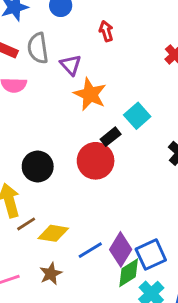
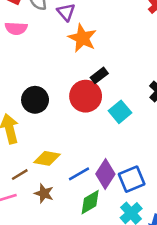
cyan square: (137, 116) -> (120, 112), moved
brown line: (26, 224) -> (20, 175), moved
green diamond: (129, 273) -> (90, 202), moved
brown star: (51, 274) -> (44, 193), turned -30

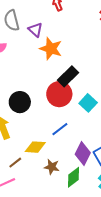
black rectangle: (99, 75) -> (68, 76), size x1.5
blue line: (79, 174) -> (60, 129), moved
brown star: (44, 193) -> (52, 167), moved

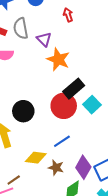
cyan square: (88, 103) -> (92, 105), moved
brown line: (15, 163) -> (14, 180), moved
brown star: (52, 167) -> (56, 168), moved

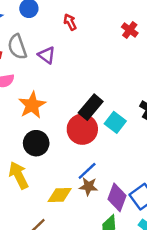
orange star: (58, 59) -> (32, 105), moved, turned 30
brown star: (56, 168) -> (88, 186), moved

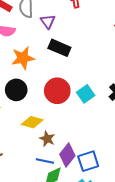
black rectangle: (91, 107) -> (59, 48), moved, turned 55
blue line: (87, 171) -> (45, 161), moved, turned 36
yellow diamond: (60, 195) -> (32, 122), moved

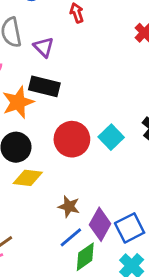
black rectangle: (59, 48) -> (44, 86), moved
yellow diamond: (32, 122) -> (28, 178), moved
blue line: (45, 161) -> (71, 237), turned -42

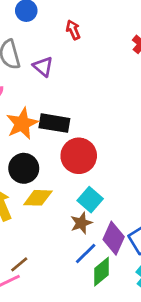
black rectangle: (44, 86) -> (54, 123), moved
cyan square: (111, 137) -> (90, 200), moved
brown star: (69, 207) -> (81, 223), turned -30

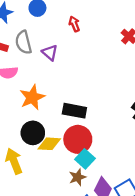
black rectangle: (54, 123) -> (74, 111), moved
red circle: (79, 156) -> (78, 139), moved
yellow diamond: (38, 198) -> (49, 144), moved

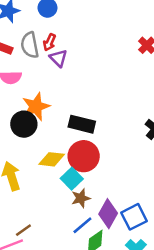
red arrow: (74, 24) -> (49, 42), moved, turned -136
black circle: (33, 133) -> (24, 124), moved
cyan square: (85, 159) -> (72, 179), moved

